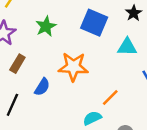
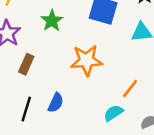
blue semicircle: (42, 87) -> (56, 103), moved

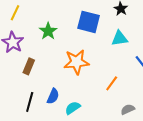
cyan semicircle: (113, 113) -> (73, 108), moved

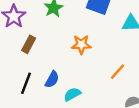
orange star: (76, 62) -> (81, 44), size x0.7

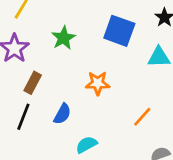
blue semicircle: (52, 79) -> (62, 114), moved
black line: (26, 83) -> (23, 117), moved

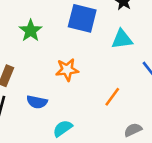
blue semicircle: (62, 114) -> (37, 102), turned 78

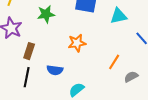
green star: (31, 31) -> (46, 14), turned 30
gray semicircle: (133, 130) -> (131, 77), moved

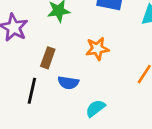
brown rectangle: (29, 51) -> (48, 58), moved

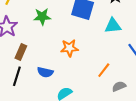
brown rectangle: (48, 58) -> (21, 52), moved

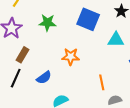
orange line: (104, 70) -> (102, 82), turned -56
blue semicircle: (45, 72) -> (44, 78), turned -56

